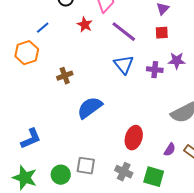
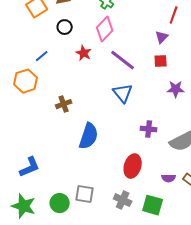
purple cross: (155, 70) -> (149, 129), moved
blue semicircle: (90, 108) -> (89, 136), turned 144
purple semicircle: (170, 150) -> (169, 178), turned 56

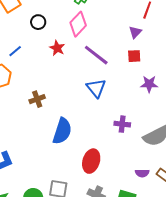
red ellipse: (133, 166) -> (91, 161), moved

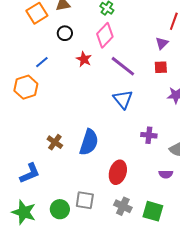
brown cross: (37, 99) -> (55, 142), moved, turned -35
purple semicircle: (142, 173) -> (166, 174), moved

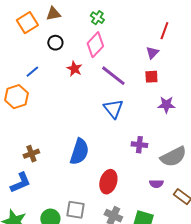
brown cross: (55, 142) -> (31, 154), moved, turned 35

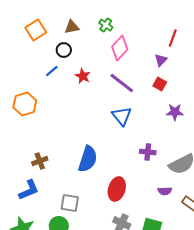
brown triangle: (53, 14) -> (72, 27), moved
pink diamond: (95, 45) -> (120, 48), moved
blue line: (32, 72) -> (52, 71), moved
red square: (151, 77) -> (160, 84), turned 32
gray square: (75, 210) -> (70, 203), moved

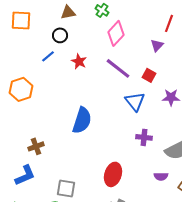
orange square: (36, 30) -> (21, 20), moved, turned 35
red square: (160, 84) -> (149, 75), moved
blue triangle: (122, 116) -> (135, 101), moved
blue semicircle: (88, 159) -> (82, 120), moved

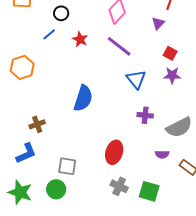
red square: (149, 75) -> (170, 53), moved

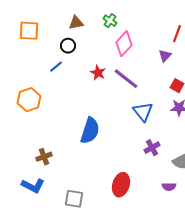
red star: (80, 39) -> (98, 73), moved
purple cross: (145, 115) -> (152, 148), turned -35
blue L-shape: (26, 153) -> (33, 186), turned 50

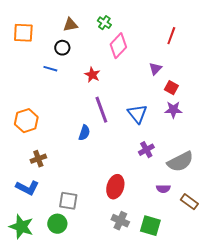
purple triangle: (165, 56) -> (155, 69), moved
blue line: (56, 67) -> (50, 69), turned 56
purple line: (126, 79) -> (101, 110), moved, turned 32
orange hexagon: (29, 100) -> (26, 121), moved
blue semicircle: (90, 131) -> (84, 133), size x0.6

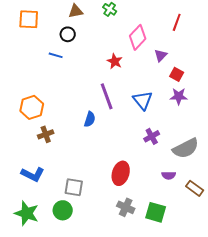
pink diamond: (118, 46) -> (138, 37), moved
red star: (92, 75) -> (115, 61), moved
brown cross: (38, 159) -> (46, 134), moved

